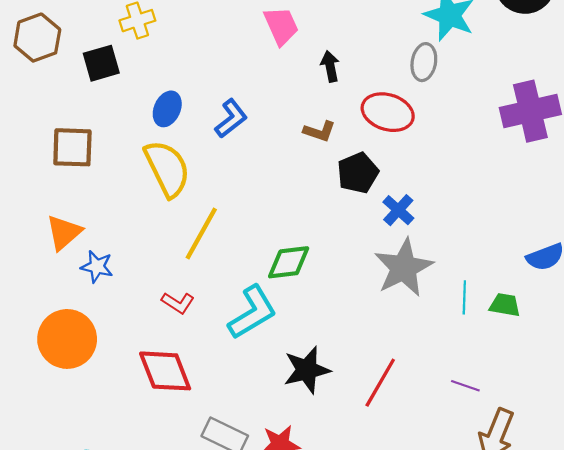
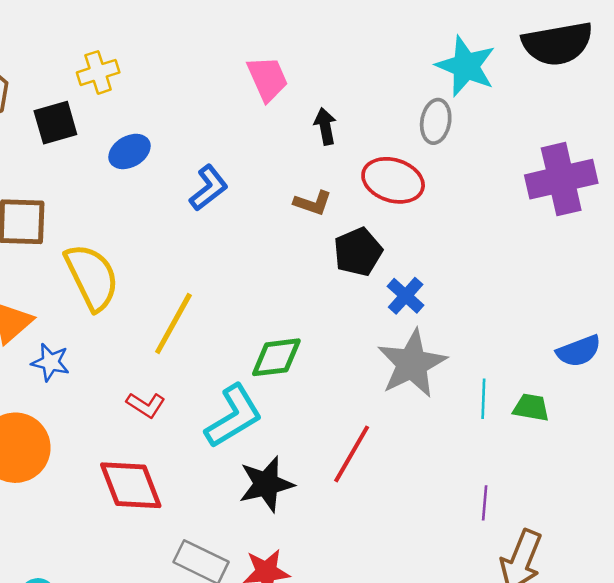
blue ellipse: (167, 109) -> (129, 151), moved, turned 36
yellow semicircle: (167, 169) -> (92, 277), moved
black star: (307, 370) -> (266, 484), moved
red line: (380, 383) -> (352, 454), moved
purple line: (465, 386) -> (485, 503), turned 76

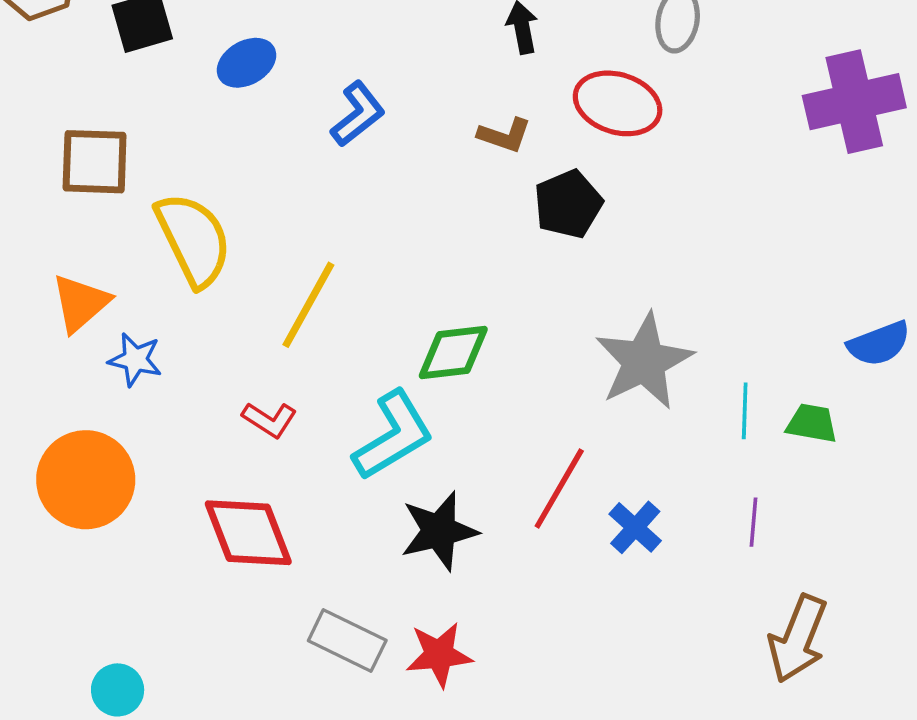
blue cross: (406, 296) -> (635, 527), moved
purple line: (485, 503) -> (754, 522), moved

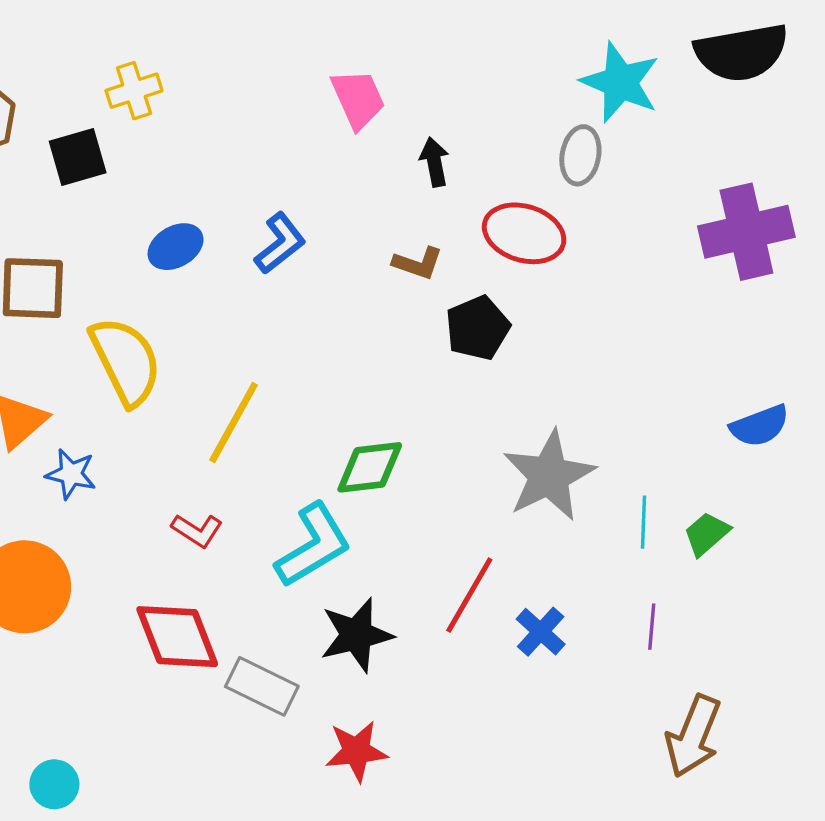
blue ellipse: (247, 63) -> (176, 247), moved
blue semicircle: (879, 344) -> (760, 426), moved
green trapezoid: (812, 423) -> (707, 534), turned -51
gray rectangle: (347, 640) -> (262, 686), moved

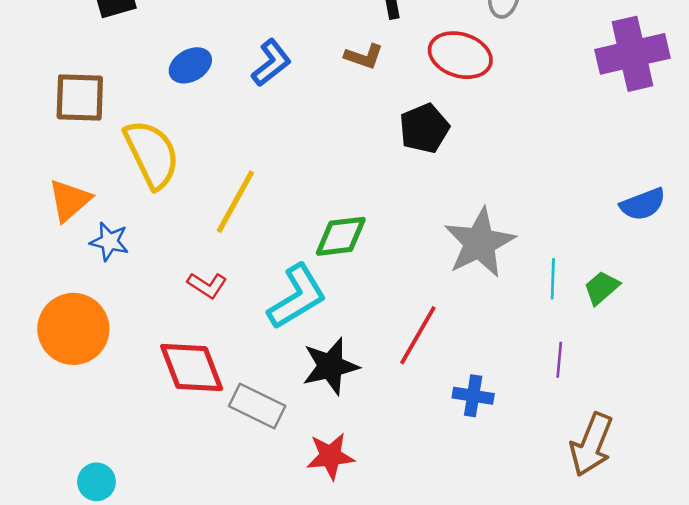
brown L-shape: (418, 263) -> (364, 56), moved
blue cross: (541, 632) -> (473, 396), moved, turned -33

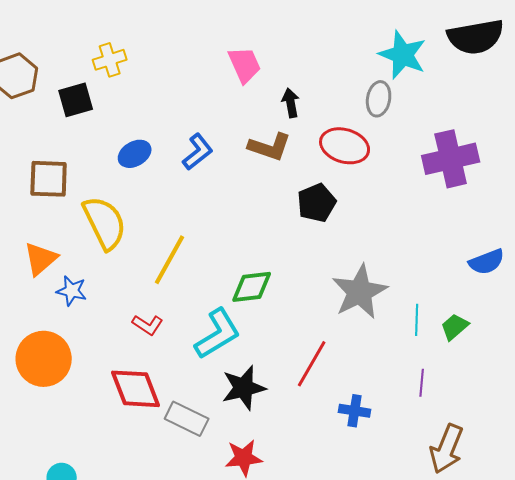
purple cross: (632, 54) -> (451, 159), moved
brown L-shape: (364, 56) -> (270, 147), size x1.4

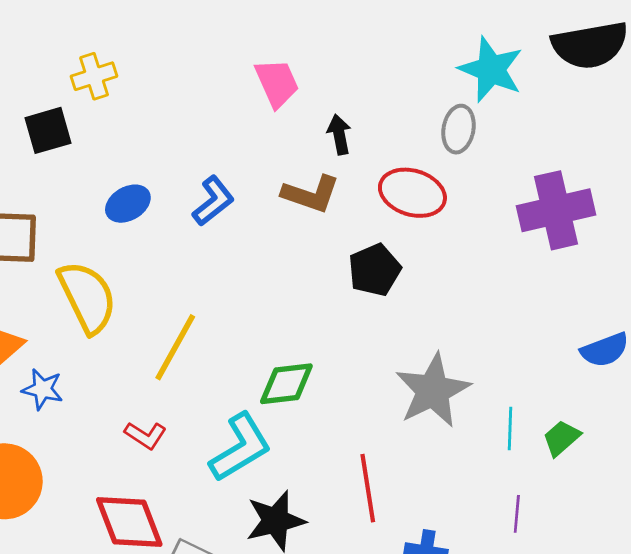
red line: (312, 364) -> (368, 488), turned -39

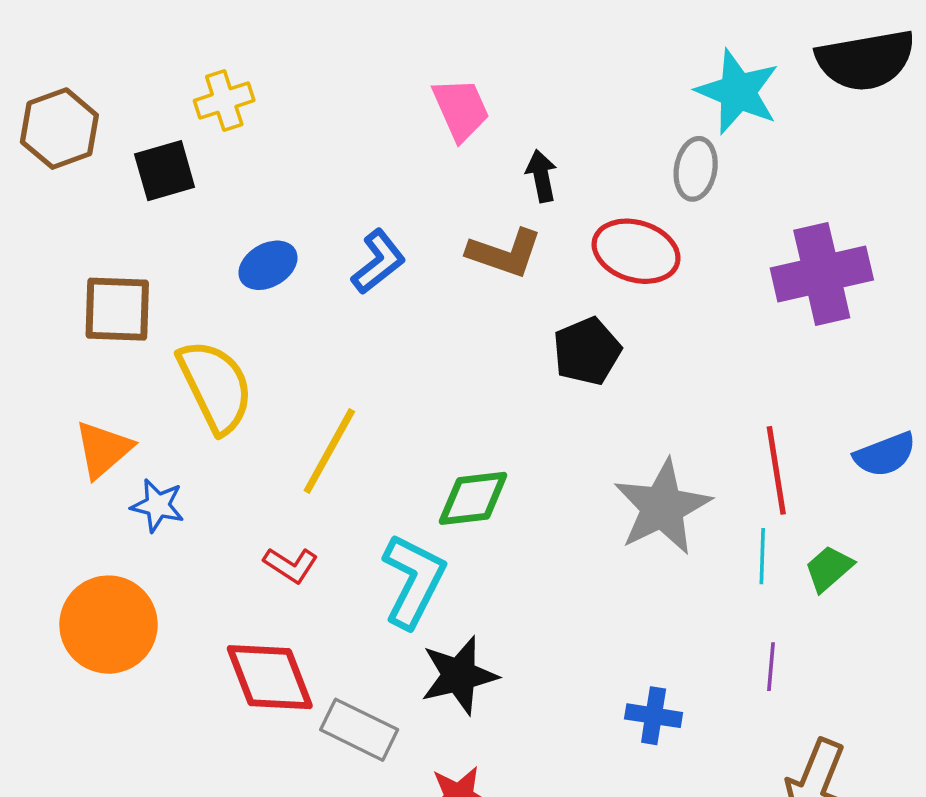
cyan L-shape: (240, 447) -> (413, 581), turned -32
red line: (368, 488) -> (776, 470), moved

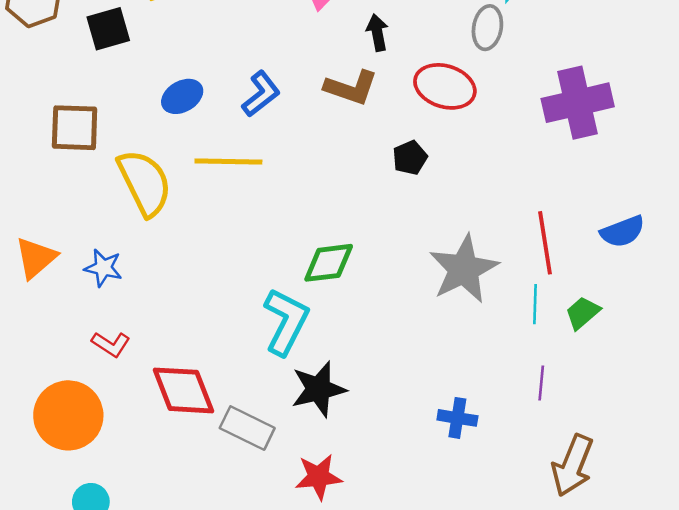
black pentagon: (587, 351) -> (410, 158), size x0.7
orange triangle: (103, 449) -> (36, 258), moved
yellow line: (329, 451) -> (228, 161), moved, turned 62
red L-shape: (291, 565) -> (111, 344), moved
orange circle: (108, 625) -> (68, 415), moved

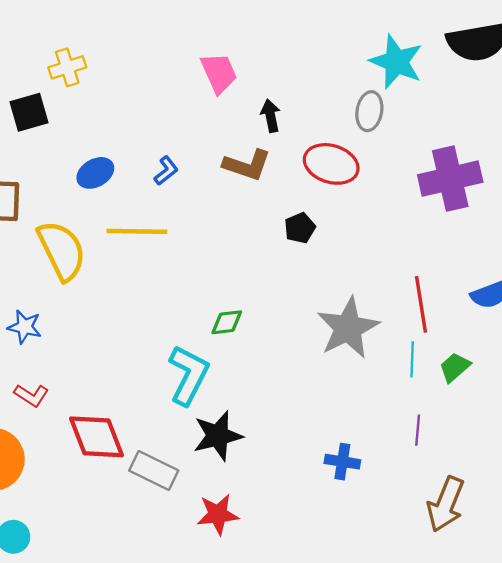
blue L-shape: (261, 94) -> (166, 171), size x0.7
green diamond: (329, 263) -> (227, 322), size x0.7

